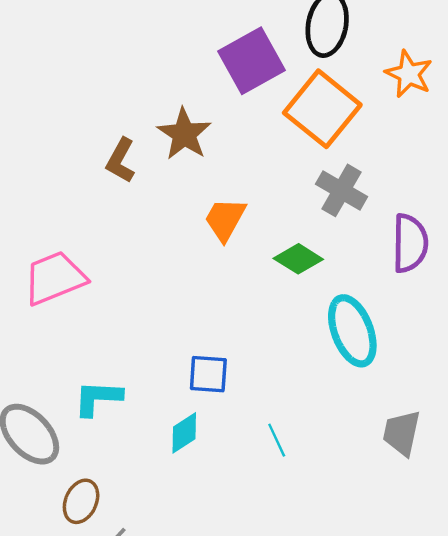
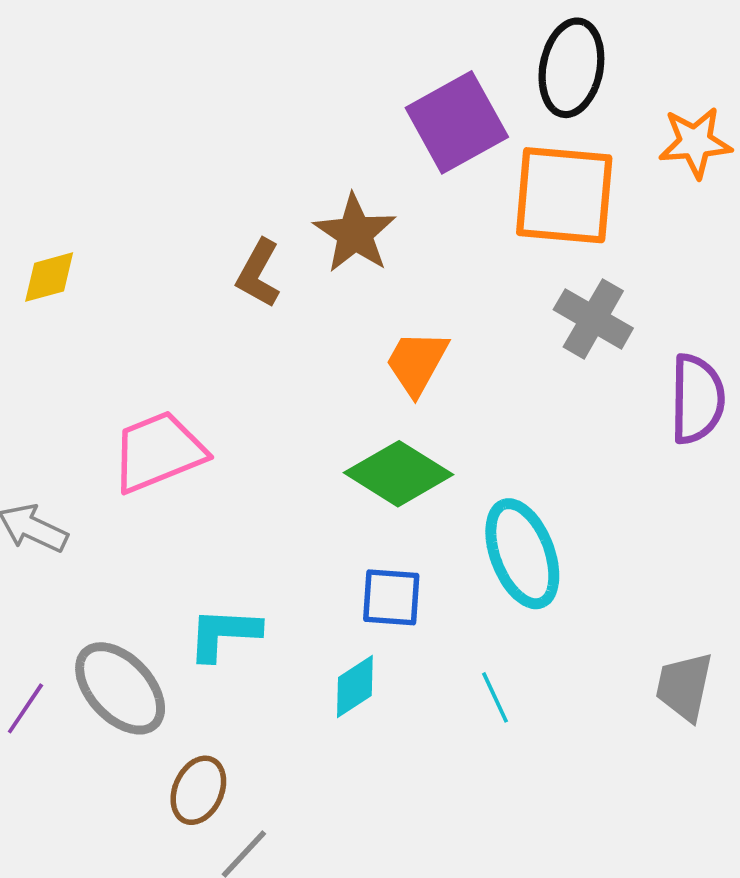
orange star: (409, 74) -> (695, 142), turned -30
orange square: (322, 109) -> (564, 195), turned -34
green diamond: (298, 259) -> (399, 474), moved, size x1.4
cyan ellipse: (352, 331) -> (522, 554), moved

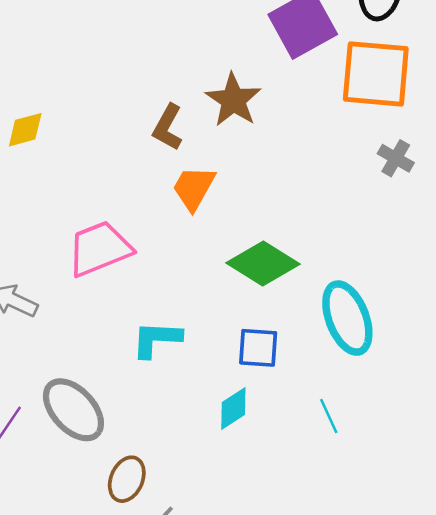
gray cross: (593, 319) -> (396, 158), size x0.7
orange trapezoid: (417, 363) -> (194, 188), moved
cyan L-shape: (224, 634) -> (157, 339), moved

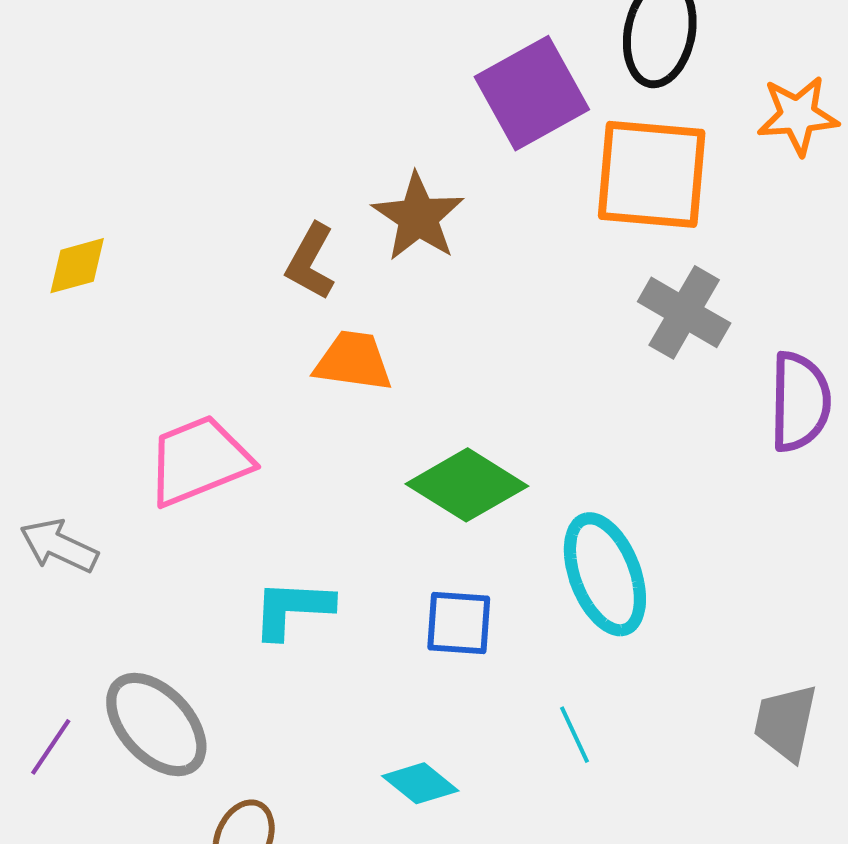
gray cross: (396, 158) -> (684, 312), size x1.5
orange trapezoid: (194, 188) -> (353, 361), turned 69
cyan diamond: (233, 409) -> (420, 783), moved, turned 72

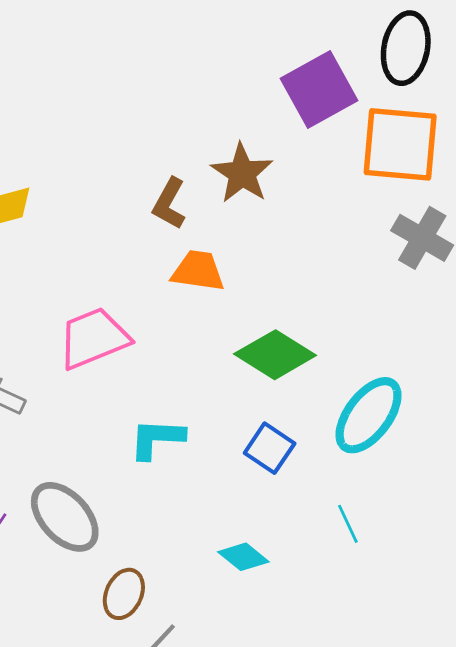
cyan ellipse: (605, 574) -> (369, 415), turned 58
blue square: (459, 623) -> (270, 448), turned 30

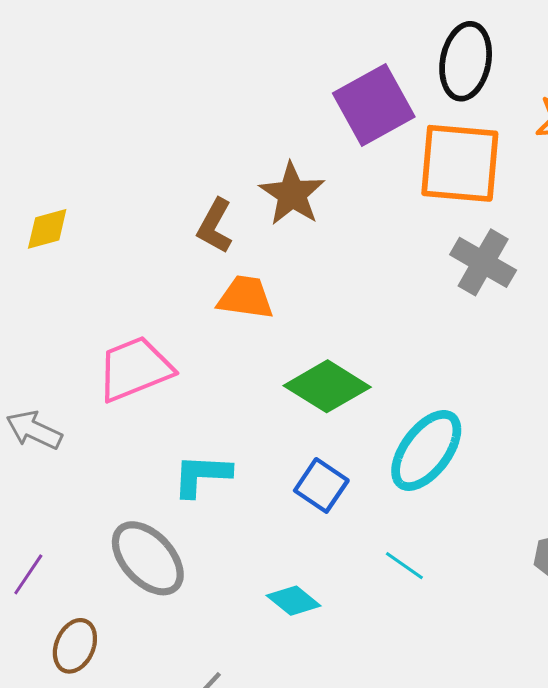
gray ellipse: (65, 517) -> (148, 558), moved
cyan line: (348, 524) -> (404, 566), turned -30
brown ellipse: (124, 594) -> (75, 646), moved

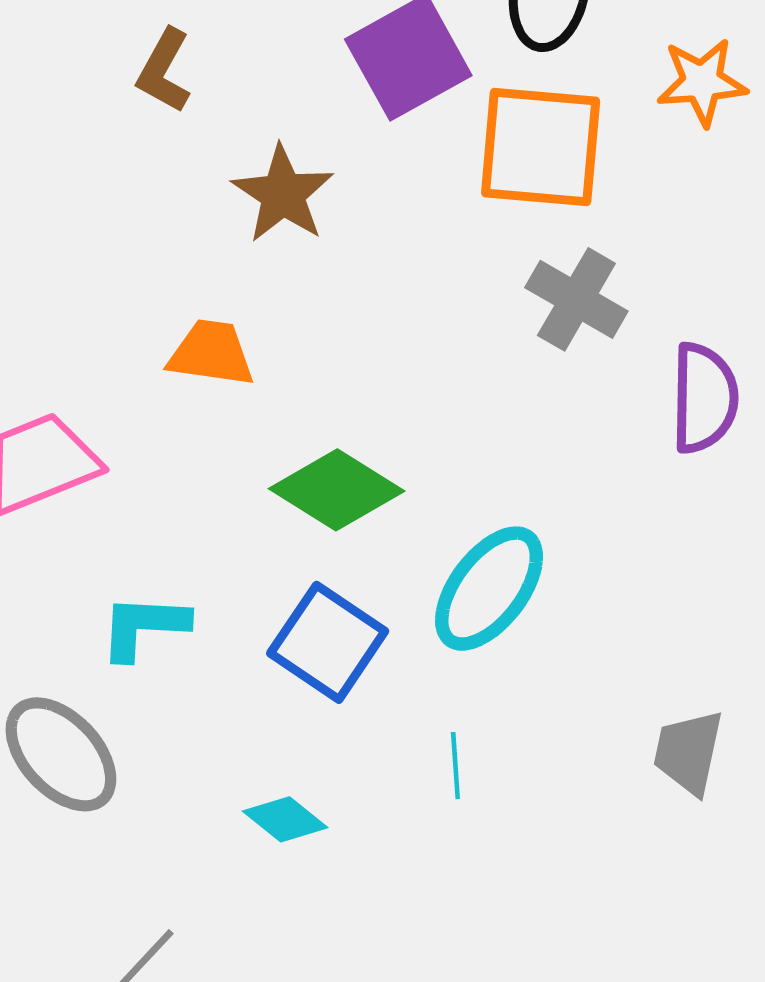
brown L-shape: (215, 226) -> (164, 71), moved
blue square: (321, 485) -> (328, 642), size x1.4
cyan line: (404, 566) -> (455, 766), turned 51

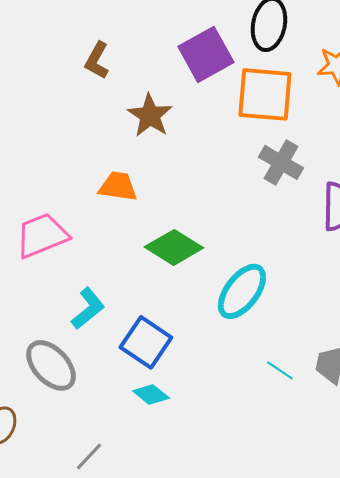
cyan L-shape: (144, 627) -> (88, 308), turned 138
blue square: (328, 642) -> (146, 342), moved
cyan line: (455, 766) -> (280, 370), moved, turned -52

